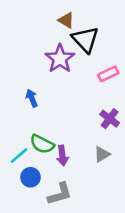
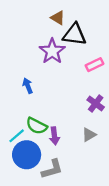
black triangle: (85, 39) -> (74, 35), turned -40
blue circle: (31, 177) -> (27, 155), size x1.6

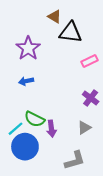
purple star: (52, 51) -> (28, 48), moved
blue arrow: (28, 86) -> (26, 81), turned -80
gray L-shape: (52, 169) -> (75, 160), moved

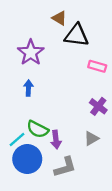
pink rectangle: (89, 61) -> (97, 66), turned 42
blue arrow: (26, 81) -> (28, 88), turned 104
gray L-shape: (75, 160) -> (65, 167), moved

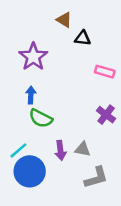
black triangle: (77, 35) -> (83, 38), size x0.6
green semicircle: (38, 129) -> (41, 118), moved
gray triangle: (91, 138) -> (83, 149), moved, turned 42
gray L-shape: (65, 167) -> (96, 178), moved

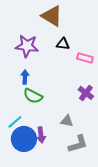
brown triangle: (64, 20) -> (52, 16), size x1.6
black triangle: (83, 38) -> (63, 44), moved
purple star: (33, 57) -> (27, 46), turned -30
purple arrow: (60, 150) -> (41, 135), moved

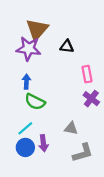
brown triangle: (52, 16) -> (37, 29), moved, turned 40
pink rectangle: (85, 58) -> (87, 74), moved, turned 63
cyan line: (15, 122) -> (25, 128), moved
blue circle: (24, 139) -> (25, 147), size x0.7

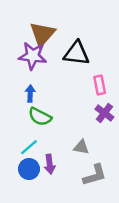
black triangle: (67, 46) -> (76, 53), size x1.6

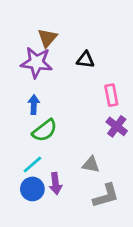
brown triangle: (42, 34) -> (47, 38), size x0.7
black triangle: (76, 53) -> (85, 60), size x0.6
green semicircle: (40, 117) -> (45, 130), turned -65

